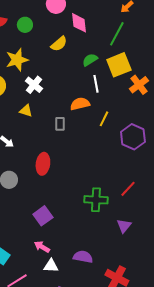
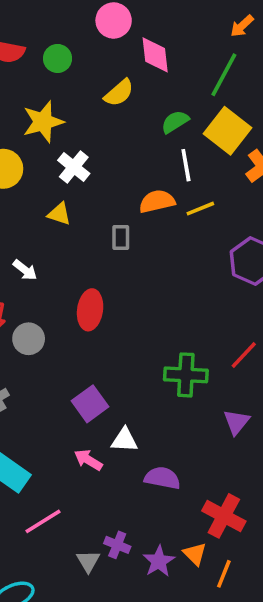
yellow square: (119, 65) -> (227, 131), turned -30
yellow line: (104, 119) -> (200, 209), moved, turned 42
white triangle: (51, 266) -> (124, 440), moved

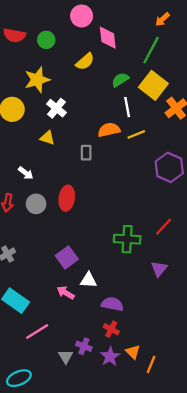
gray circle: (29, 339) -> (36, 204), moved
red cross: (224, 516) -> (111, 329), moved, size x0.6

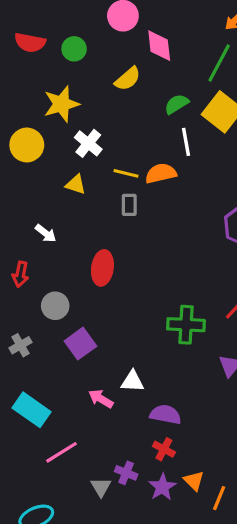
yellow line: (136, 134) -> (126, 173), moved, turned 36
gray circle: (36, 204) -> (55, 306), moved
purple square: (67, 257) -> (80, 344), moved

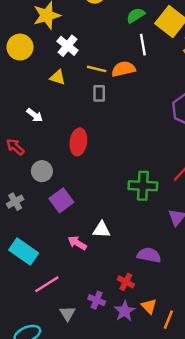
red arrow: (20, 274) -> (15, 147), turned 120
purple semicircle: (166, 415) -> (149, 255), moved
gray triangle: (101, 487) -> (67, 314), moved

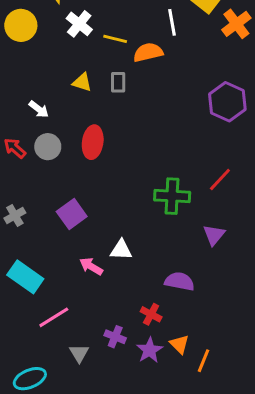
yellow line: (97, 69) -> (115, 39), moved
yellow triangle: (58, 77) -> (82, 82), moved
gray circle: (42, 171) -> (48, 147), moved

